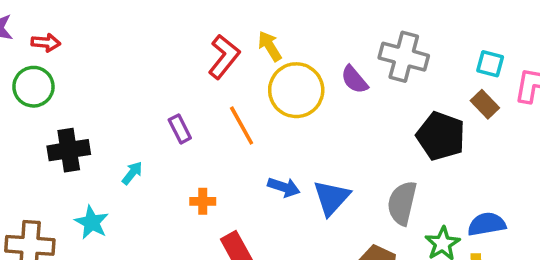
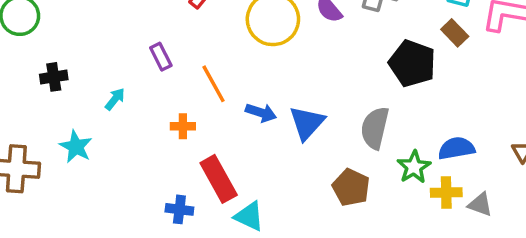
orange line: (242, 125) -> (213, 84), moved
black cross: (69, 150) -> (54, 77), size x0.7

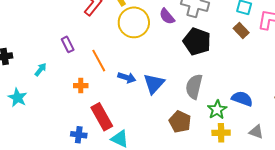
black pentagon: (412, 63) -> (197, 41), moved
blue semicircle: (456, 148) -> (242, 99), turned 30
yellow cross: (446, 192) -> (221, 133), moved

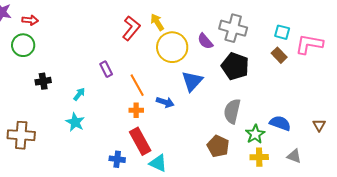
blue triangle: (154, 84) -> (192, 81), moved
orange cross: (81, 86) -> (136, 110), moved
cyan star: (18, 98) -> (75, 122), moved

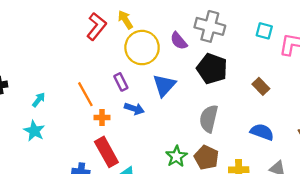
brown rectangle: (279, 55) -> (261, 86), moved
purple rectangle: (106, 69) -> (121, 82), moved
orange line: (137, 85) -> (85, 94), moved
green star: (255, 134) -> (176, 156), moved
brown pentagon: (218, 146) -> (206, 158), moved

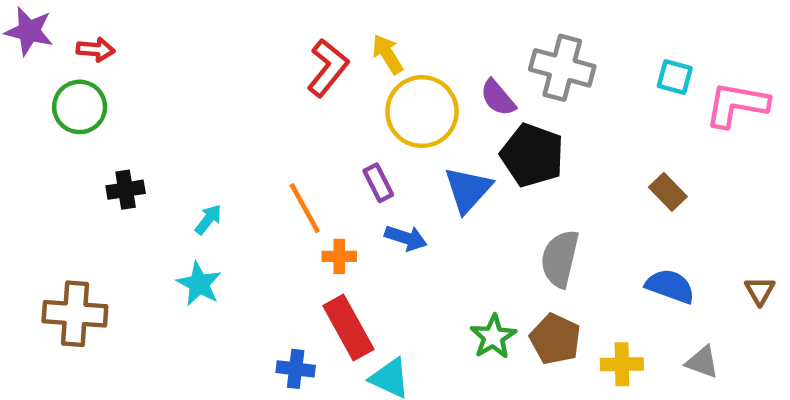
black pentagon: (212, 69) -> (532, 155), moved

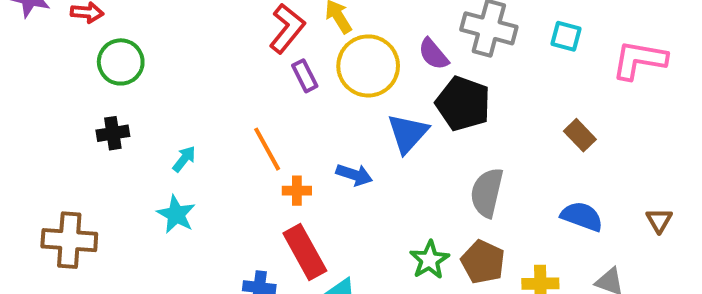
cyan square: (675, 77) -> (566, 36), moved
green circle: (80, 107) -> (121, 62), moved
purple rectangle: (378, 183) -> (305, 76), moved

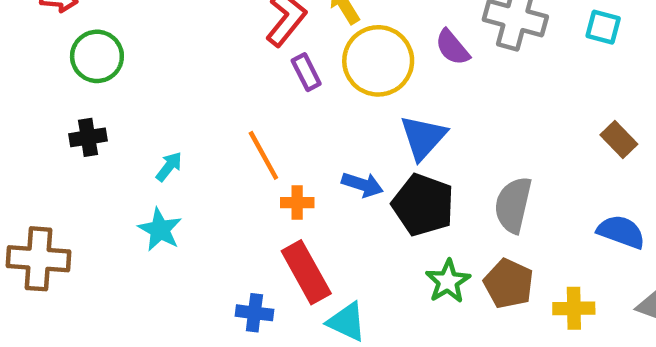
black pentagon: (463, 104) -> (423, 205), moved

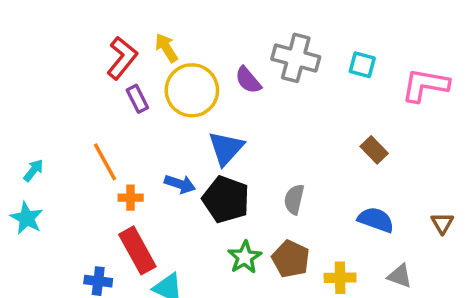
gray semicircle: (513, 205) -> (294, 199), size x0.7

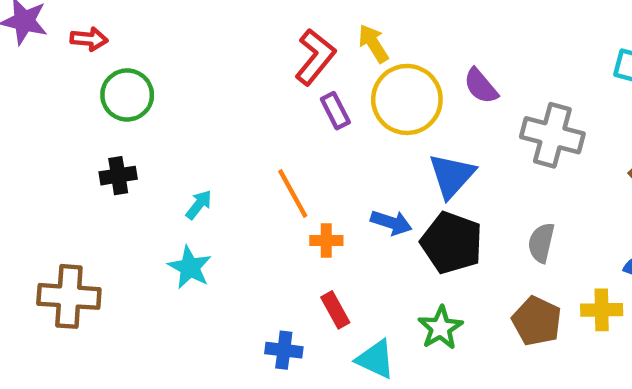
gray cross: (296, 58) -> (552, 135), moved
red rectangle: (137, 250) -> (335, 310), size x0.6
green star: (245, 257) -> (440, 328), moved
yellow cross: (340, 278) -> (602, 310), moved

